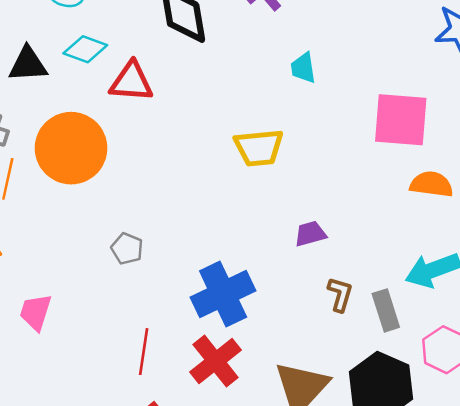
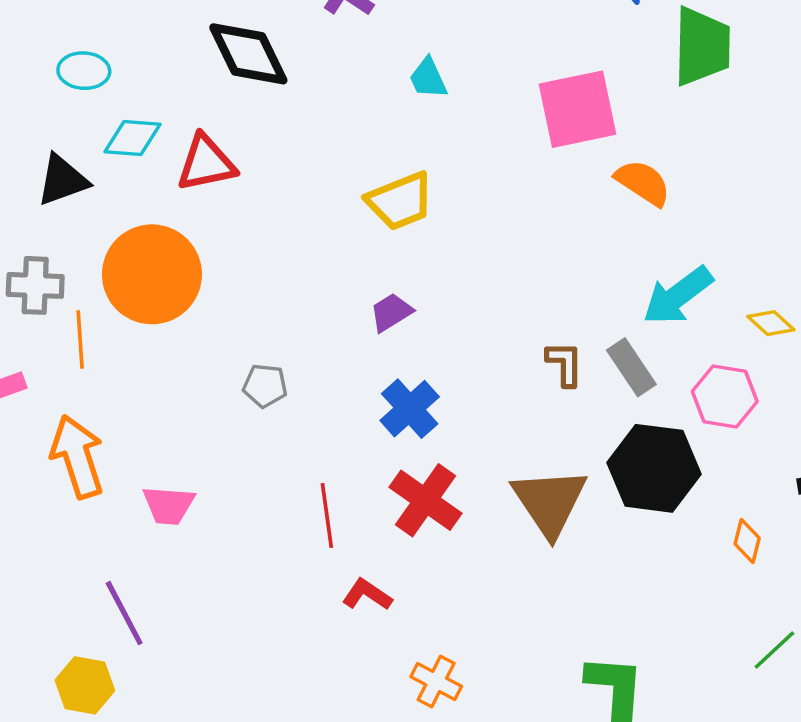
orange semicircle: (431, 184) -> (643, 183), turned 42
purple trapezoid: (310, 234) -> (391, 312), moved
blue cross: (223, 294) -> (410, 409), size x0.7
pink trapezoid: (36, 312) -> (169, 505), turned -87

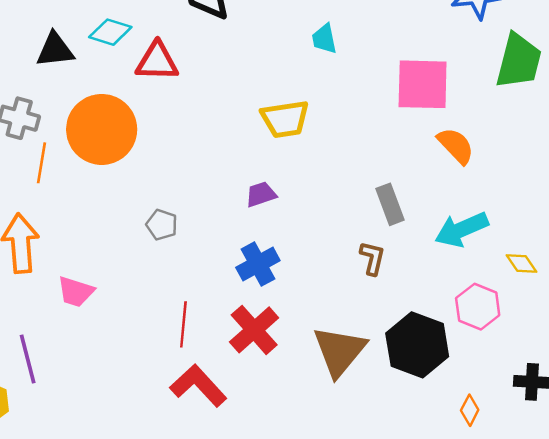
gray rectangle: (631, 367) -> (390, 204), moved
red L-shape: (367, 595) -> (198, 386), size x1.6

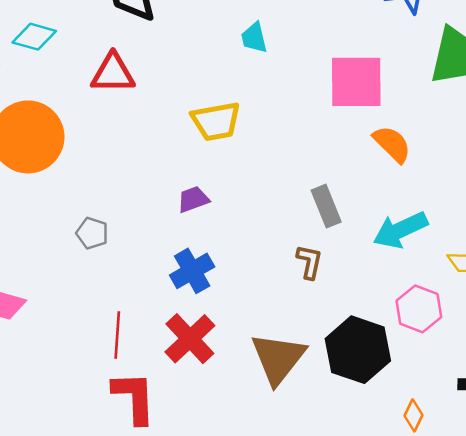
red triangle: (157, 61) -> (113, 73), moved
red L-shape: (198, 386) -> (134, 397), turned 42

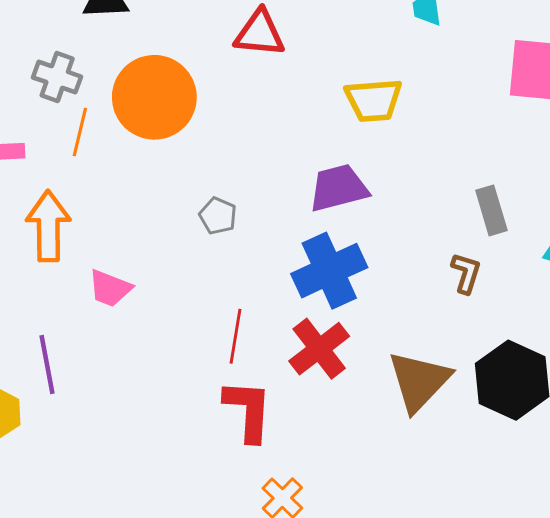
purple trapezoid: (193, 199) -> (338, 188), size x1.6
blue cross: (192, 271) -> (329, 271), size x1.4

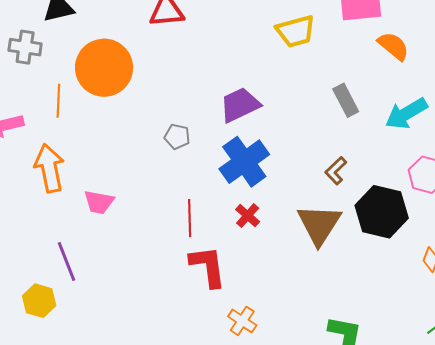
gray cross: (57, 77) -> (25, 47), moved
yellow trapezoid: (374, 100) -> (296, 31), moved
gray pentagon: (218, 216) -> (177, 137), moved
brown L-shape: (466, 273) -> (336, 171), moved, turned -140
red cross: (319, 349) -> (248, 216), size x0.6

